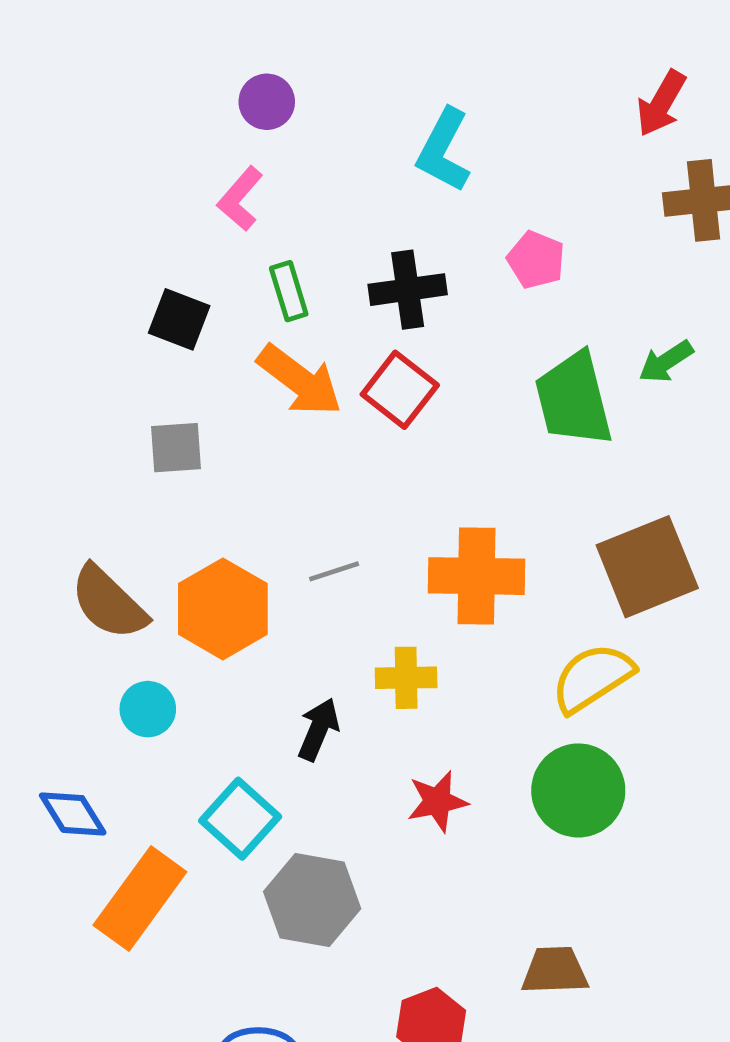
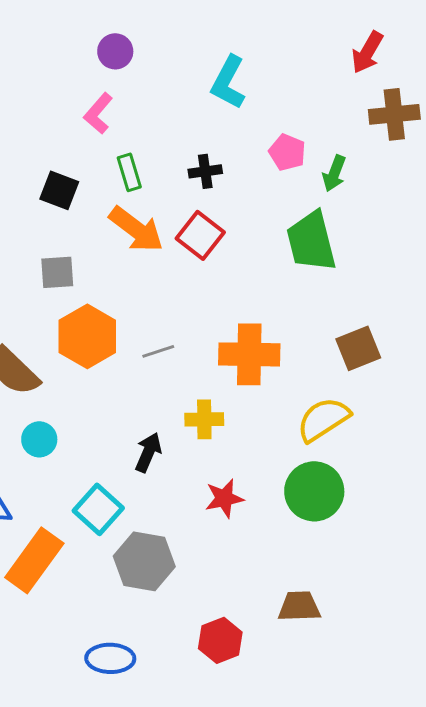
black cross: (408, 290) -> (205, 171), size x0.7
green arrow: (666, 362) -> (334, 173), moved, turned -36
brown square: (647, 567) -> (358, 348), size x0.7
orange hexagon: (223, 609) -> (87, 336), moved

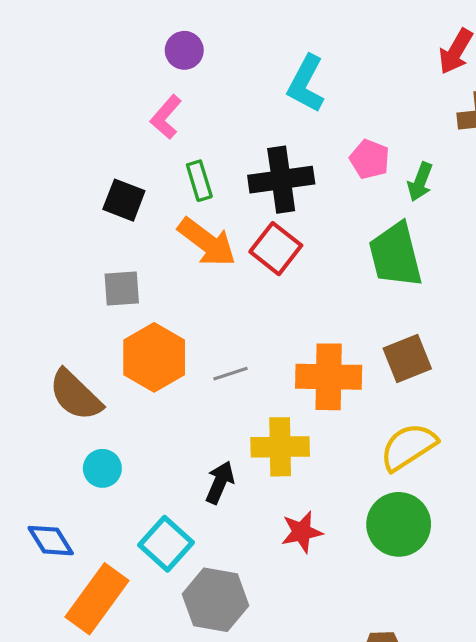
black cross: (205, 171) -> (281, 180), size x1.8
brown square: (358, 348) -> (407, 358), moved
yellow cross: (204, 419) -> (280, 447), size x1.4

